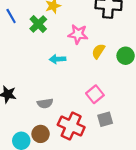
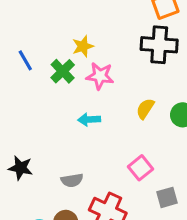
pink star: (78, 34) -> (100, 76), moved
gray square: (105, 119) -> (167, 197), moved

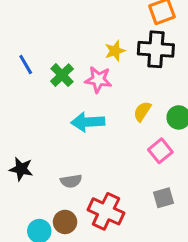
yellow star: (83, 46) -> (115, 51), moved
cyan arrow: (89, 120) -> (88, 122), size x1.5
pink square: (140, 168) -> (160, 151), moved

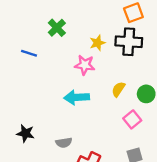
blue line: (26, 64) -> (29, 53), turned -42
green cross: (62, 75) -> (57, 28), moved

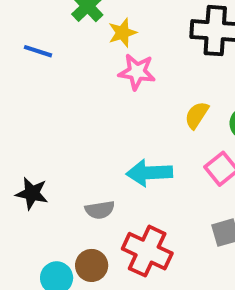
yellow star: (97, 43) -> (122, 33), moved
cyan arrow: (77, 97) -> (149, 173), moved

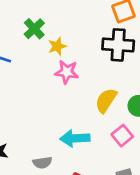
yellow semicircle: (197, 115) -> (106, 100), size x1.4

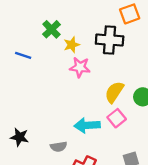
black cross: (118, 45) -> (110, 40), moved
pink square: (122, 136) -> (117, 118), moved

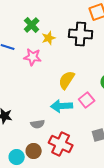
pink star: (80, 67) -> (33, 57), moved
yellow semicircle: (114, 92) -> (67, 80), moved

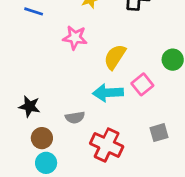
pink star: (33, 57) -> (75, 38), moved
brown circle: (34, 151) -> (42, 138), moved

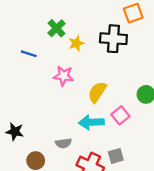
black star: (30, 106) -> (15, 132), moved
gray square: (159, 133) -> (116, 156), moved

